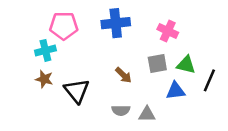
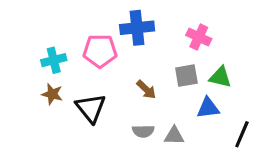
pink pentagon: (64, 26) -> (100, 51), moved
black line: (209, 80) -> (242, 134), moved

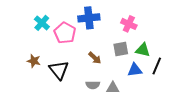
pink pentagon: (100, 51) -> (65, 33), turned 30
cyan cross: (54, 60) -> (42, 23), moved, turned -35
black line: (242, 134) -> (157, 66), moved

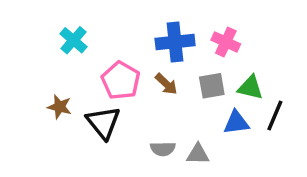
blue cross: (89, 18) -> (175, 42), moved
pink pentagon: (65, 33) -> (121, 81), moved
brown arrow: (95, 58) -> (166, 84), moved

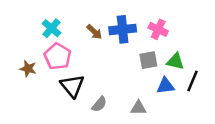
pink pentagon: (121, 81) -> (58, 56), moved
brown arrow: (166, 84) -> (94, 32), moved
brown star: (60, 107) -> (28, 69), moved
gray semicircle: (163, 149) -> (99, 104), moved, turned -49

